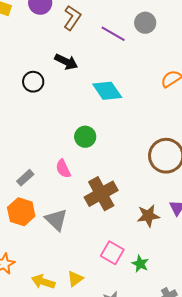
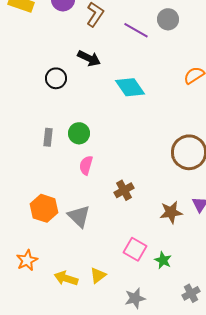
green circle: (85, 137) -> (79, 133), moved
pink semicircle: (63, 169) -> (86, 165), turned 42
gray rectangle: (25, 178) -> (48, 137), moved, turned -42
brown cross: (101, 194) -> (124, 190), size x0.6

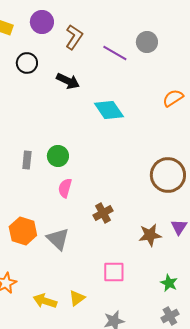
black circle: (56, 78) -> (27, 63), moved
pink square: (135, 249) -> (114, 272), turned -30
green star: (163, 260) -> (169, 283), moved

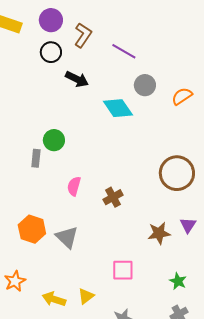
gray circle: (147, 42) -> (145, 85), moved
black circle: (27, 63) -> (51, 52), moved
green circle: (58, 156) -> (54, 140), moved
brown cross: (103, 213) -> (113, 197), moved

